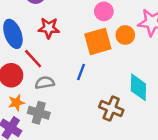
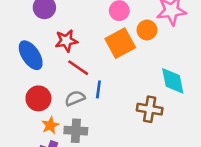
red line: (33, 59) -> (78, 68), moved
blue line: (81, 72) -> (98, 89), moved

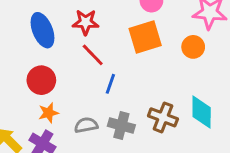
orange circle: (147, 30) -> (193, 47), moved
cyan diamond: (173, 81) -> (202, 112), moved
gray semicircle: (75, 98) -> (86, 125), moved
gray cross: (76, 131) -> (121, 126), moved

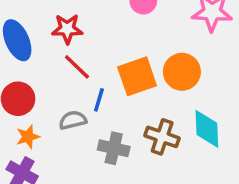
orange square: (145, 37) -> (137, 76), moved
orange circle: (193, 47) -> (182, 72), moved, size x1.4
gray semicircle: (86, 125) -> (73, 120), moved

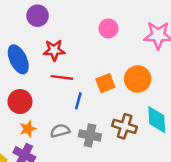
red line: (77, 67) -> (62, 77), turned -35
orange square: (137, 76) -> (105, 83), size x0.7
gray semicircle: (73, 120) -> (60, 131), moved

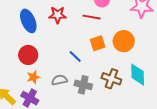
red line: (62, 77) -> (91, 17), moved
blue line: (78, 101) -> (75, 57), turned -64

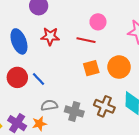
blue line: (75, 57) -> (38, 79), moved
orange star: (33, 77) -> (39, 124), moved

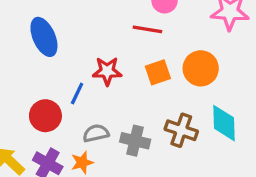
red star: (50, 36) -> (107, 71), moved
red circle: (17, 77) -> (45, 116), moved
blue line: (38, 79) -> (77, 93), turned 72

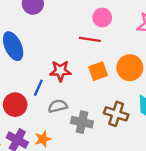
gray semicircle: (96, 133) -> (58, 106), moved

